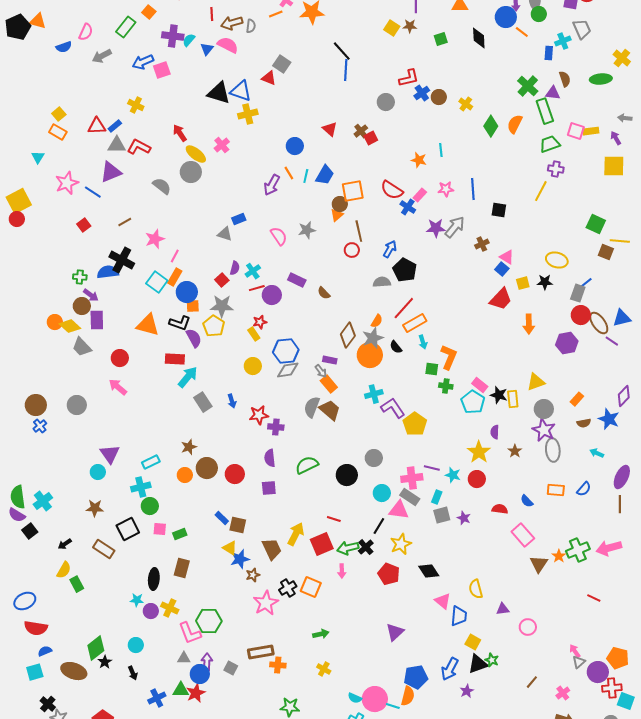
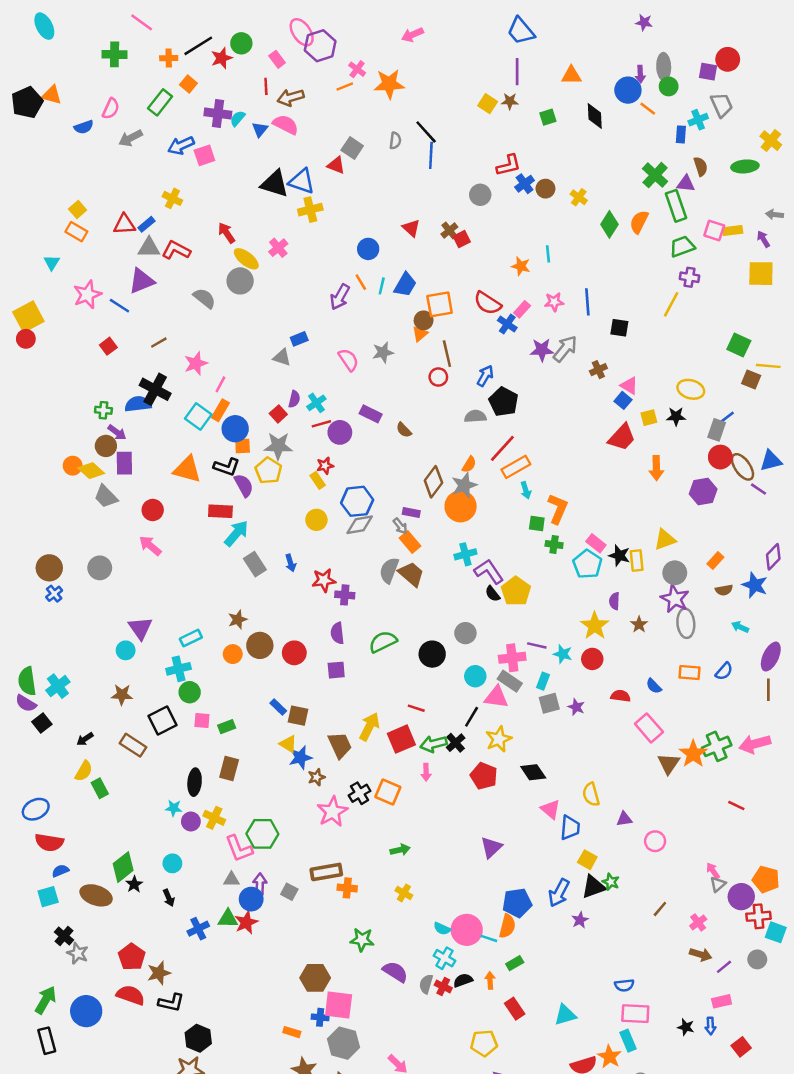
gray semicircle: (251, 26) -> (395, 141), moved
black semicircle: (396, 347) -> (493, 594), moved
orange star: (559, 556) -> (693, 754), size x1.6

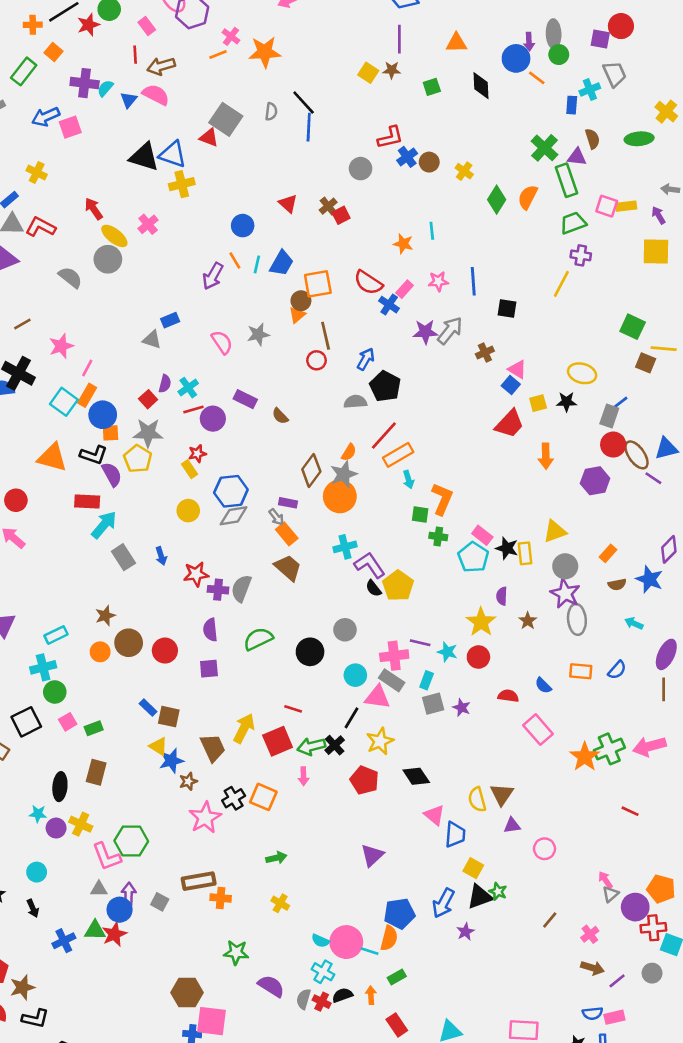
gray square: (352, 148) -> (226, 119), size x1.4
gray semicircle: (389, 570) -> (241, 588), moved
pink square: (202, 721) -> (68, 722), turned -35
brown triangle: (669, 764) -> (502, 794), moved
blue semicircle: (624, 985) -> (592, 1013), moved

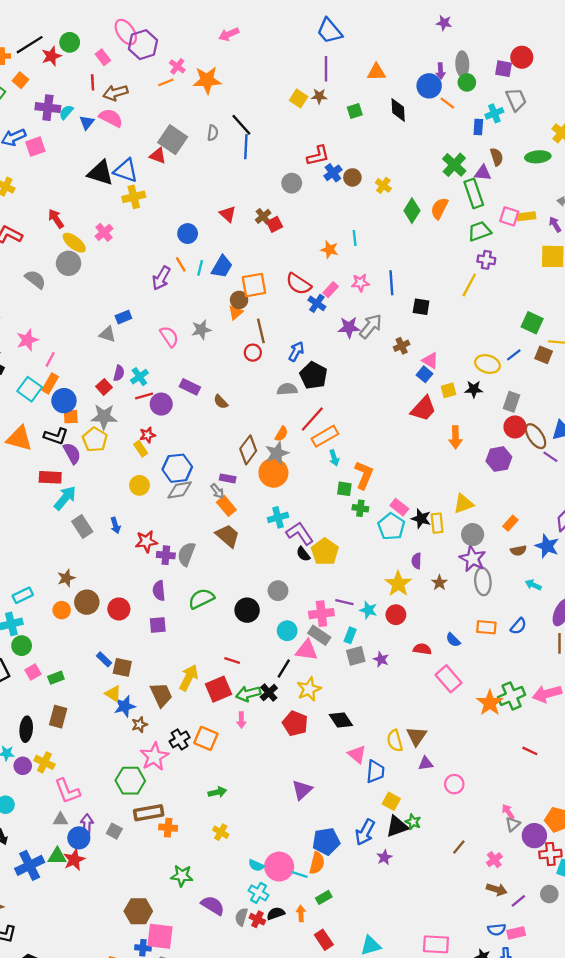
blue line: (620, 403) -> (514, 355), moved
green hexagon: (131, 841) -> (130, 781), moved
blue cross: (64, 941) -> (30, 865), size x1.4

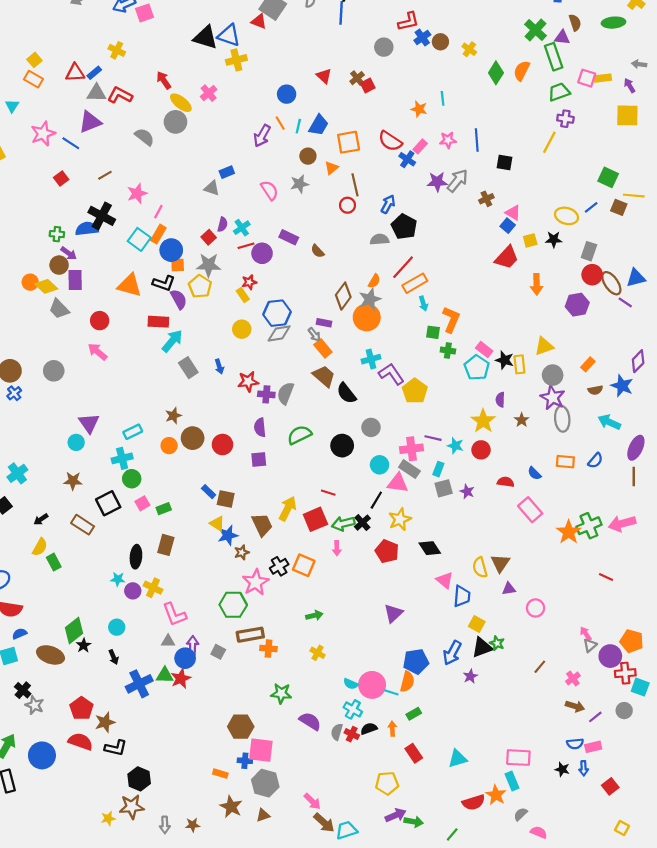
brown circle: (239, 300) -> (308, 156), moved
black semicircle: (303, 554) -> (346, 393), moved, size x1.5
cyan arrow: (533, 585) -> (609, 422), size x1.5

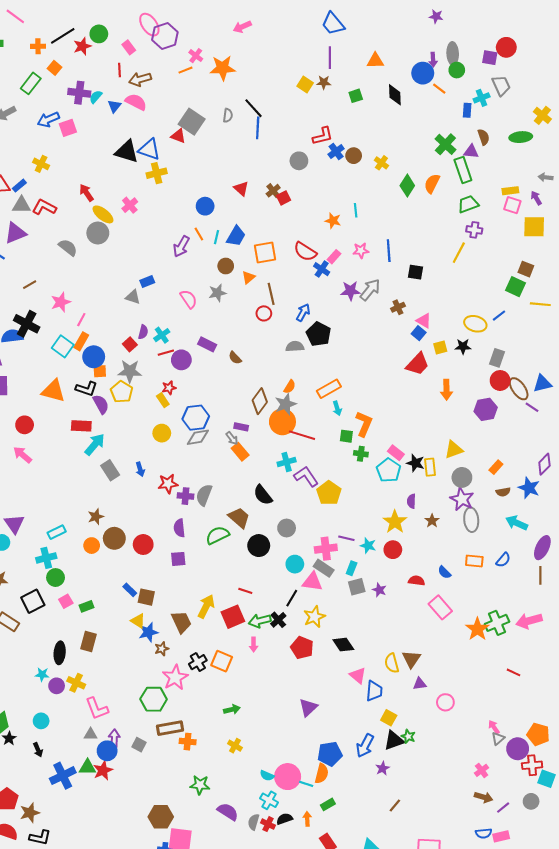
pink square: (587, 78) -> (512, 205), moved
brown square: (619, 207) -> (526, 269), moved
red line: (403, 267) -> (302, 435), moved, turned 65
brown trapezoid: (324, 376) -> (239, 518), moved
brown line: (540, 667) -> (395, 805), moved

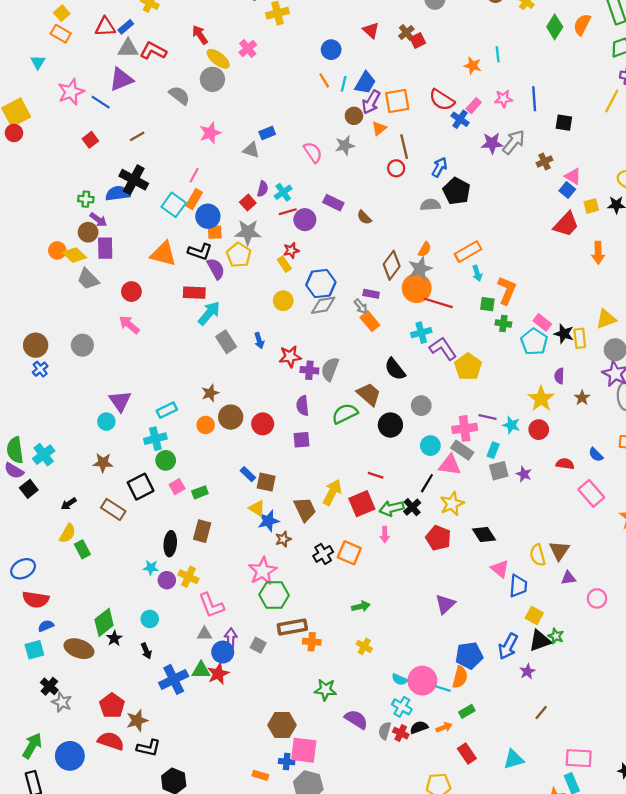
purple arrow: (181, 246) -> (371, 102), moved
pink star: (61, 302) -> (210, 133), moved
pink star: (175, 678) -> (263, 571), moved
orange arrow: (307, 819) -> (444, 727), turned 72

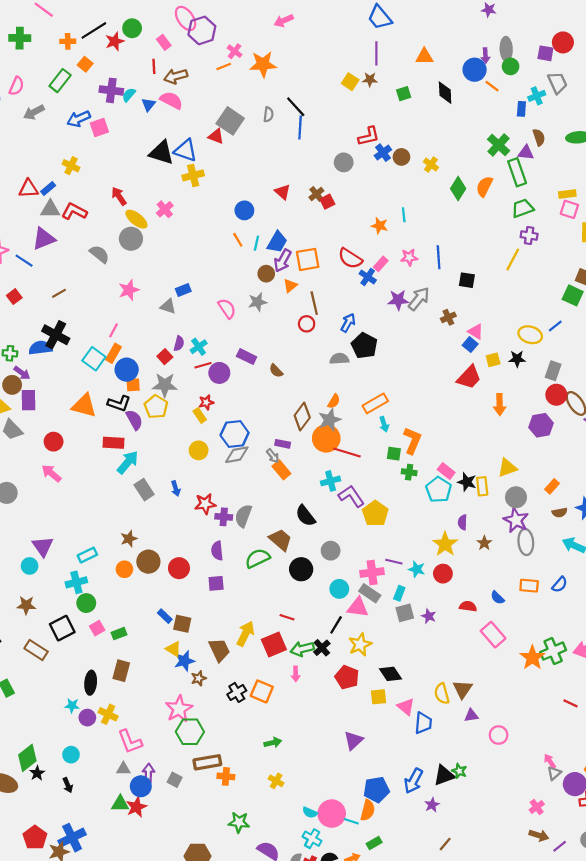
yellow square: (534, 616) -> (379, 697), moved, turned -35
blue cross: (174, 679) -> (72, 838), moved

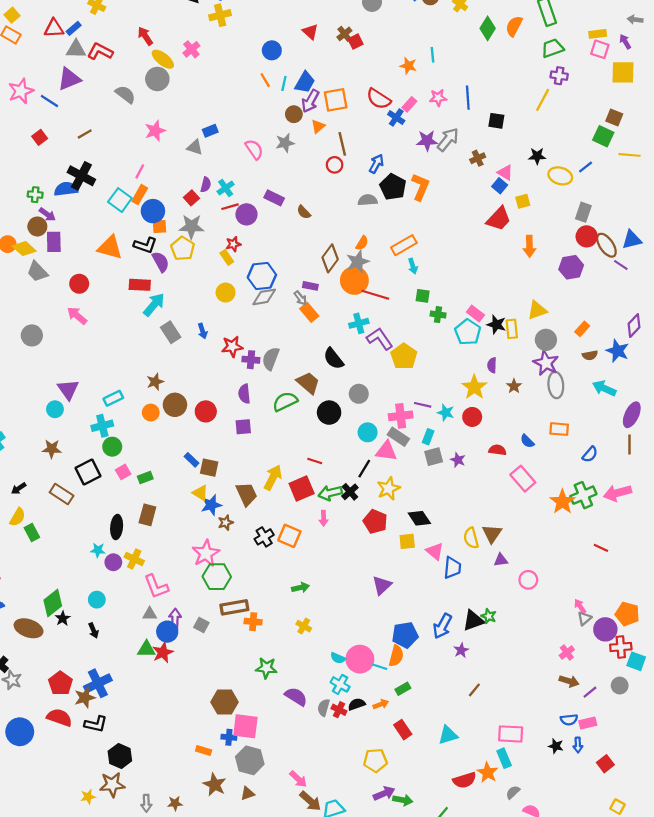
black star: (517, 359) -> (537, 156), moved
orange L-shape: (412, 441) -> (420, 187), moved
blue semicircle: (560, 585) -> (590, 454), moved

